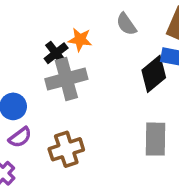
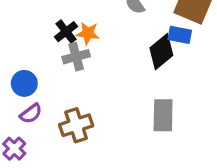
orange star: (80, 40) -> (88, 33), moved
gray cross: (66, 79) -> (76, 57), size x0.7

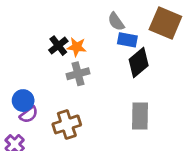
blue rectangle: (180, 35) -> (127, 40), moved
gray cross: (76, 57) -> (78, 74), moved
blue circle: (24, 83) -> (23, 101), moved

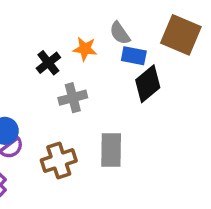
orange star: (77, 47) -> (85, 49), moved
gray rectangle: (140, 116) -> (111, 150), moved

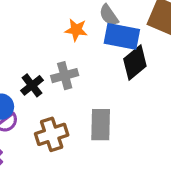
blue rectangle: (134, 56) -> (122, 36), size x1.5
black cross: (48, 63) -> (32, 85), moved

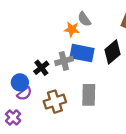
gray semicircle: (109, 15) -> (84, 19), moved
blue rectangle: (122, 36) -> (82, 53), moved

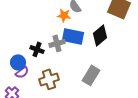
black cross: (41, 68) -> (37, 49), turned -32
gray rectangle: (89, 95) -> (91, 75), moved, turned 30

